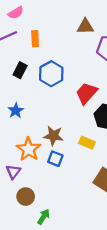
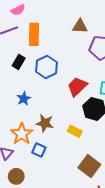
orange rectangle: (35, 39) -> (34, 34), size x1.5
blue star: (16, 111) -> (24, 99), moved
blue square: (55, 159) -> (39, 150), moved

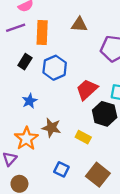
brown triangle: (80, 26) -> (79, 24), moved
blue square: (39, 150) -> (61, 169), moved

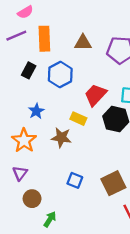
brown triangle: (79, 24) -> (83, 43), moved
yellow rectangle: (83, 137) -> (78, 119), moved
orange star: (26, 139) -> (24, 140), moved
brown square: (98, 175) -> (113, 183), turned 30

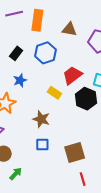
black rectangle: (29, 70) -> (16, 53), moved
brown star: (61, 137) -> (41, 119), moved
blue square: (75, 180) -> (42, 144), turned -32

